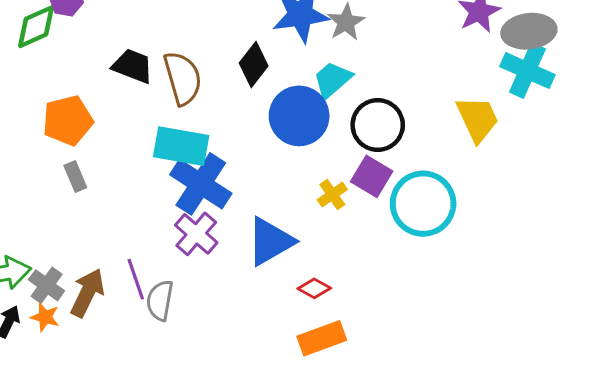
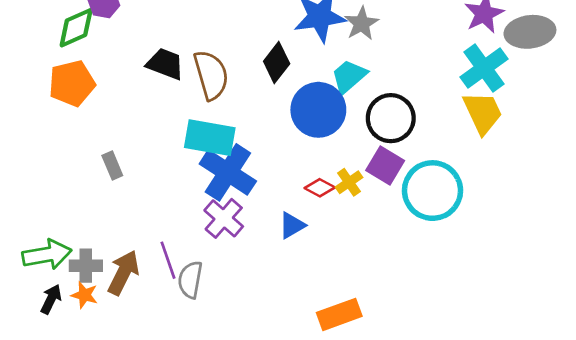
cyan cross: (527, 71) -> (484, 68), moved, turned 30
orange pentagon: (68, 120) -> (72, 83), moved
blue triangle: (270, 241) -> (292, 225), size x0.6
gray cross: (47, 285) -> (86, 266), turned -36
red diamond: (314, 288) -> (320, 188), moved

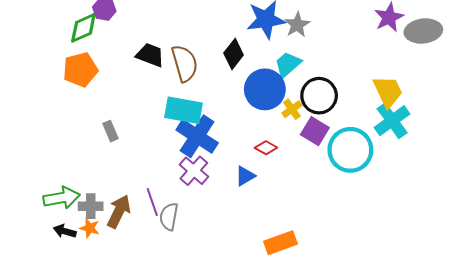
cyan cross: (484, 68) -> (392, 121), moved
yellow cross: (349, 182) -> (292, 109), moved
black arrow: (51, 299) -> (65, 231), turned -100

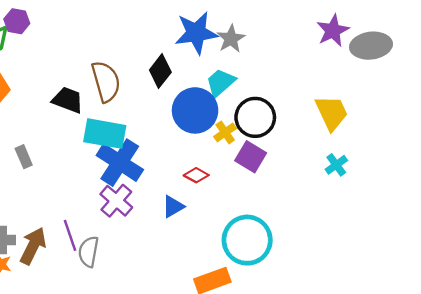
black trapezoid: (150, 55) -> (68, 100), moved
cyan cross: (392, 121) -> (336, 165), moved, size x0.6
cyan circle: (350, 150) -> (247, 240), moved

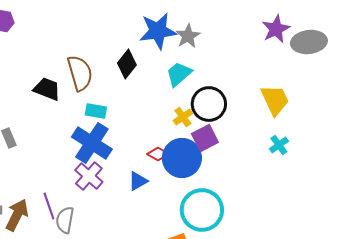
blue circle: (195, 110) -> (182, 158), moved
cyan rectangle: (105, 134) -> (96, 111), moved, size x0.6
purple square: (251, 157) -> (205, 138), turned 32

